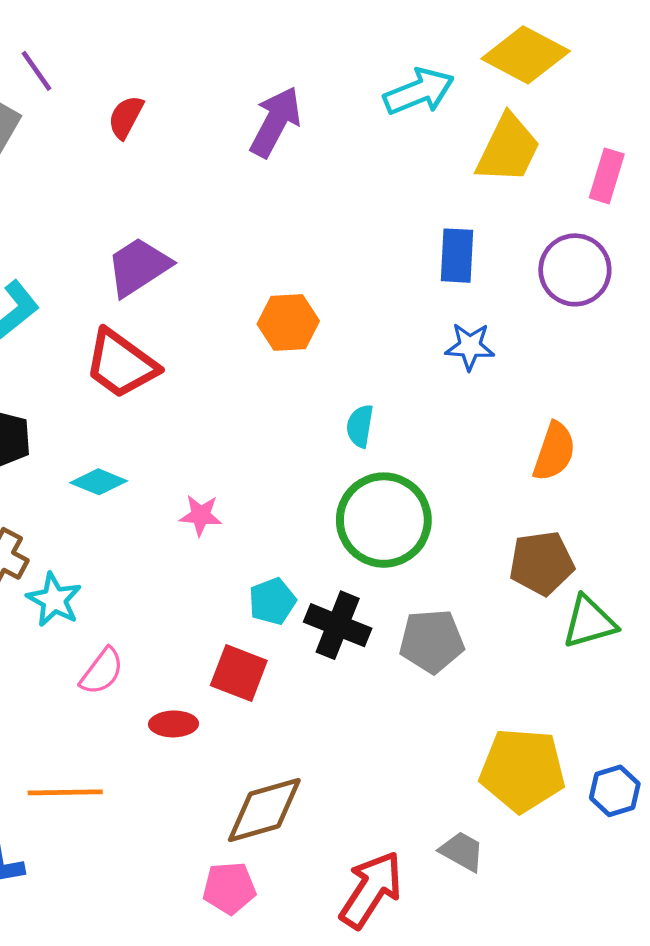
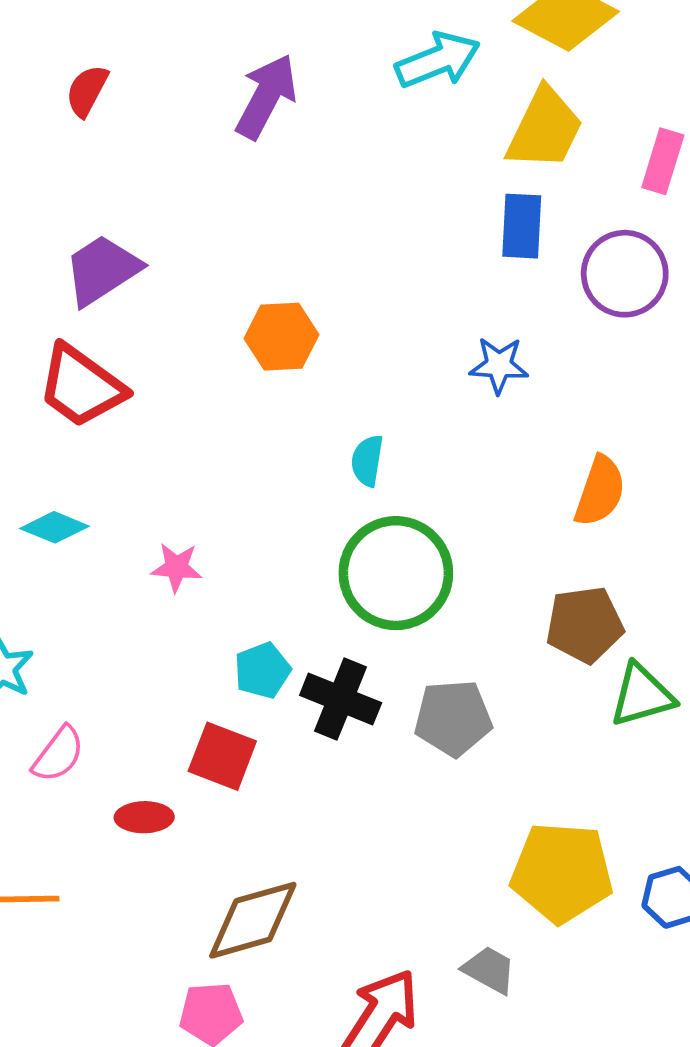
blue rectangle: (457, 256) -> (522, 226), moved

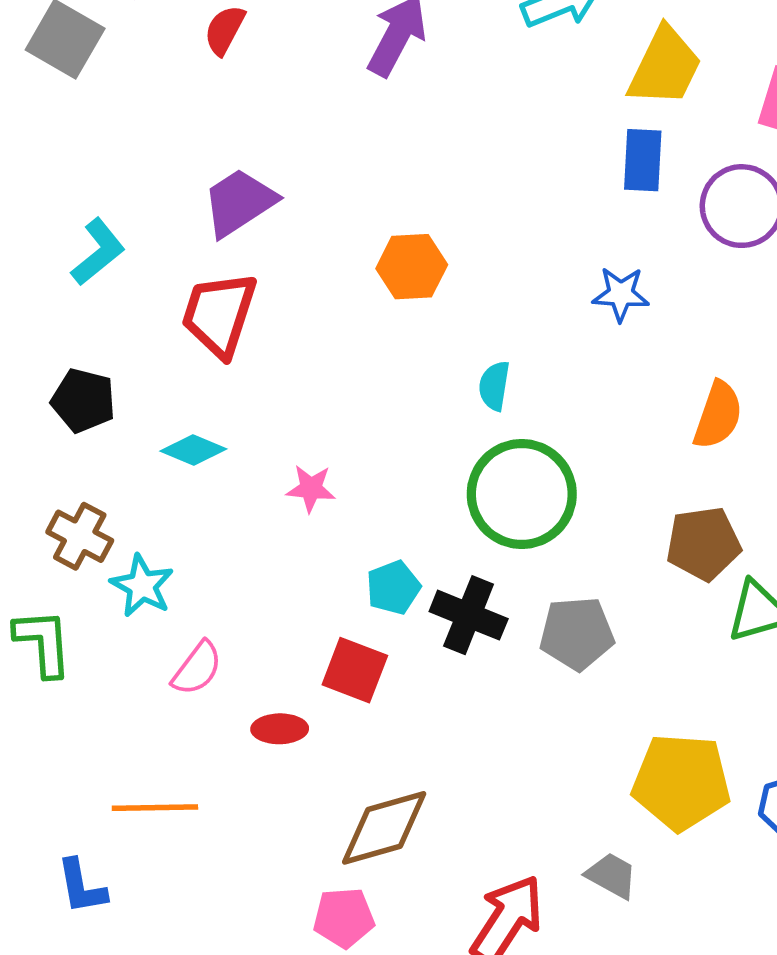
red trapezoid: (81, 386) -> (219, 314), turned 72

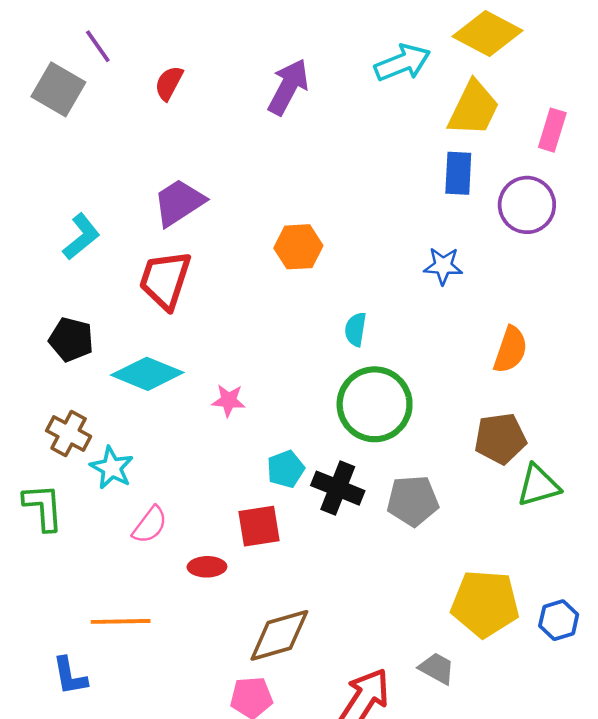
cyan diamond: (193, 450) -> (147, 374), size x1.6
red square: (355, 670) -> (259, 526), turned -30

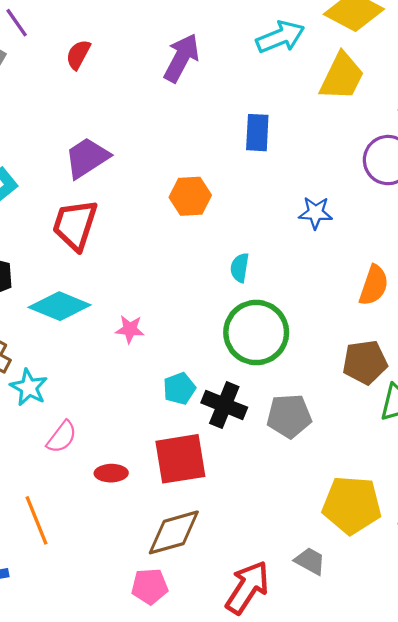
blue rectangle: (458, 173) -> (257, 133), moved
red square: (259, 526) -> (180, 459), moved, size x1.4
orange line: (121, 621) -> (36, 520), turned 69

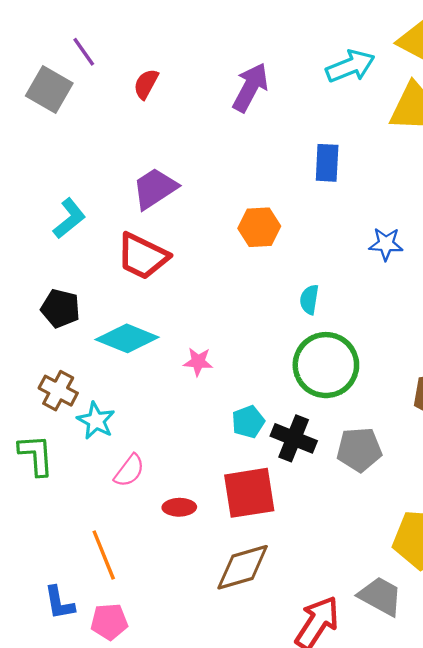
red trapezoid: (75, 225) -> (143, 256), turned -82
gray trapezoid: (310, 561) -> (380, 596), size x1.4
pink pentagon: (150, 586) -> (109, 622), moved

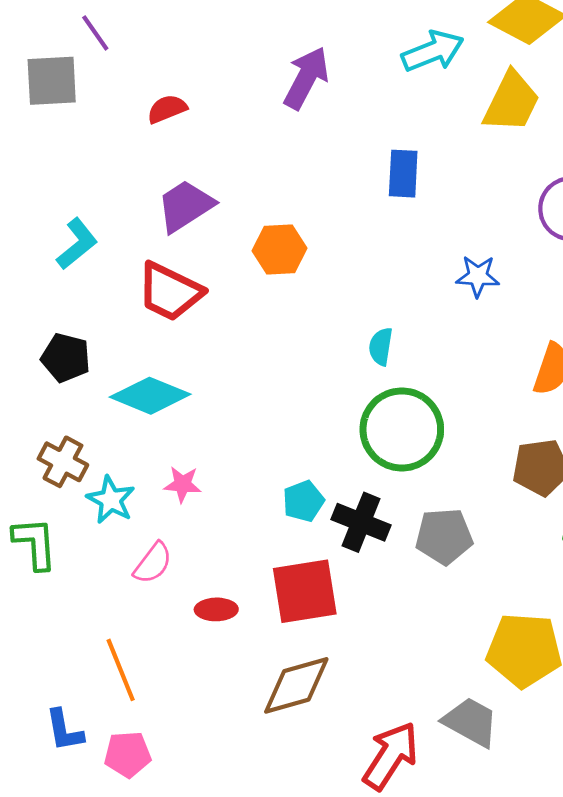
red semicircle: (146, 84) -> (167, 109), moved, turned 40
gray square: (49, 90) -> (52, 81), turned -33
orange hexagon: (259, 227) -> (279, 249), moved
pink star: (198, 362) -> (182, 484), moved

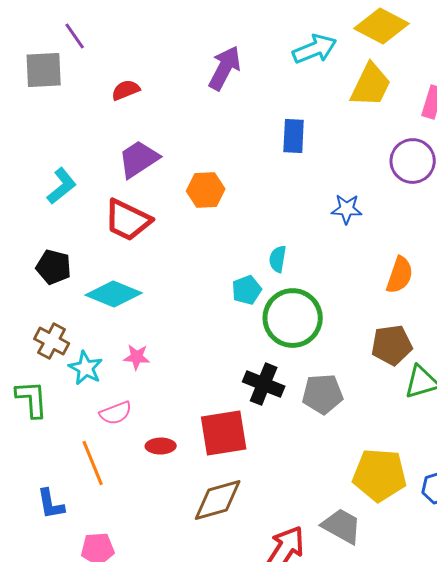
cyan pentagon: (303, 501) -> (247, 290), moved
pink semicircle: (153, 563) -> (116, 413), turned 32
orange line: (121, 670) -> (93, 463), moved
blue L-shape: (64, 730) -> (51, 504), moved

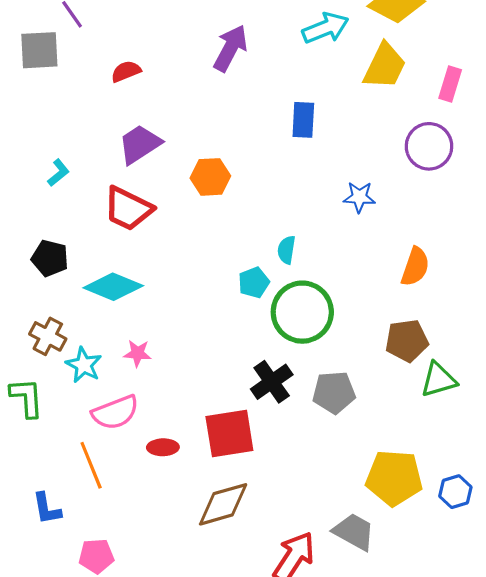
cyan L-shape: (62, 186) -> (58, 173), size x0.7
black cross: (264, 384) -> (272, 382), turned 33
pink semicircle: (116, 413) -> (115, 412), size x1.4

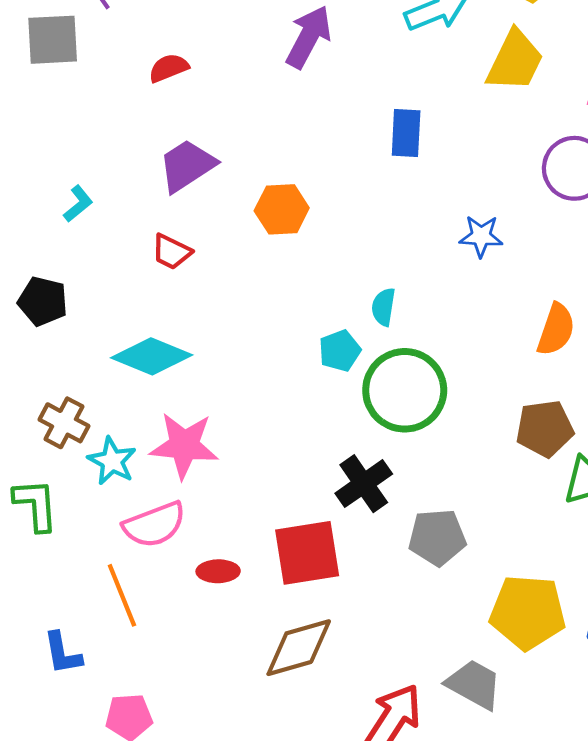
red trapezoid: (128, 209) -> (171, 252), size x0.6
black pentagon: (50, 258) -> (43, 301), moved
pink star: (138, 353) -> (184, 445), size x1.8
gray pentagon: (334, 392) -> (437, 537), moved

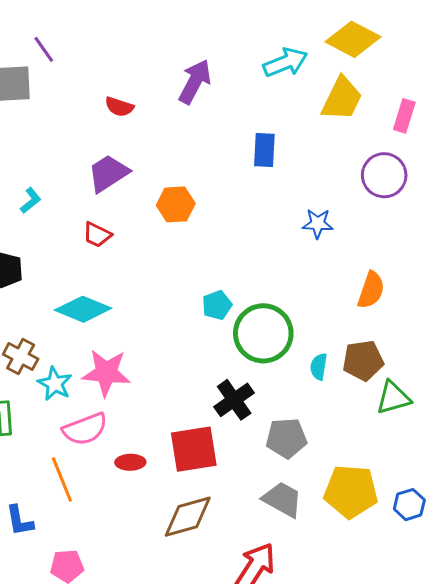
red semicircle: (169, 68) -> (119, 107), moved, turned -140
cyan semicircle: (383, 307) -> (319, 367), moved
gray trapezoid: (474, 684) -> (282, 500), moved

